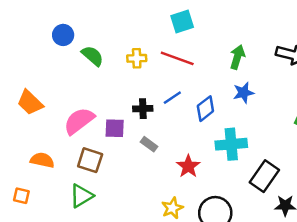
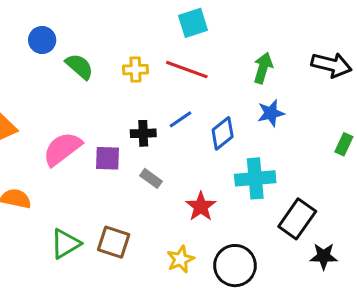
brown square: (90, 160) -> (114, 242), moved

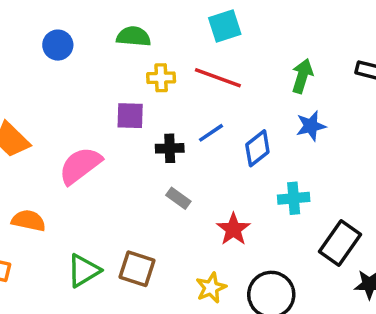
green semicircle: (79, 66) -> (134, 36), moved, turned -36
purple square: (107, 158) -> (130, 116), moved
cyan cross: (255, 178) -> (294, 198), size x0.7

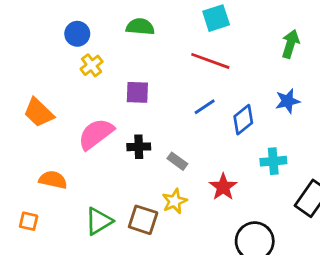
green arrow: (302, 76) -> (290, 44), moved
yellow cross: (161, 78) -> (92, 65), moved, turned -35
black cross: (170, 148) -> (139, 147), moved
yellow star: (211, 288) -> (175, 201), moved

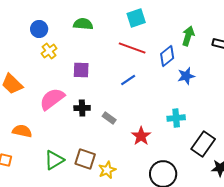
blue diamond: (243, 120) -> (167, 56), moved
yellow star: (175, 201) -> (107, 170), moved

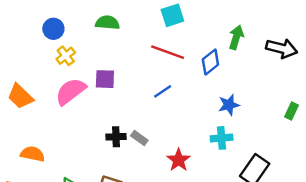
blue star: (186, 76) -> (229, 105), moved
pink semicircle: (52, 99) -> (71, 91), moved
black cross: (82, 108) -> (116, 137), moved

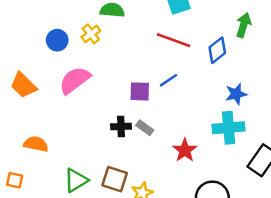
blue circle: (53, 29) -> (57, 40), moved
yellow cross: (66, 56) -> (91, 34), moved
purple square: (105, 79) -> (140, 91), moved
cyan cross: (222, 138) -> (229, 128), size x1.4

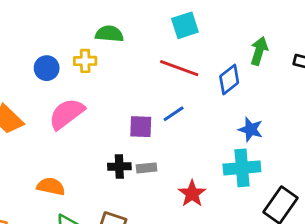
yellow cross: (91, 34) -> (85, 61), turned 36
blue star: (236, 94) -> (251, 129), turned 30
gray rectangle: (145, 128) -> (146, 168), turned -42
orange semicircle: (36, 144) -> (51, 186), moved

